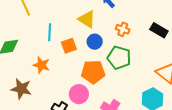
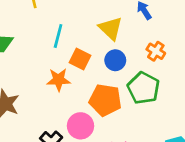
orange square: (69, 46) -> (80, 59), turned 35
orange star: (41, 65) -> (58, 80), moved, turned -30

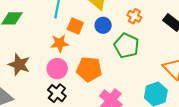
orange pentagon: (105, 100) -> (89, 69), moved
pink circle: (81, 126) -> (57, 69), moved

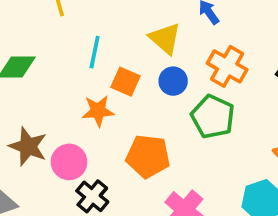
orange cross: (134, 16) -> (227, 66), size x1.5
pink circle: (57, 69) -> (69, 162), moved

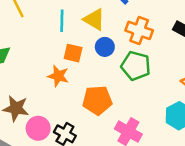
cyan line: (95, 52) -> (62, 21), moved
orange star: (98, 111) -> (58, 76), turned 30
pink circle: (69, 162) -> (38, 128), moved

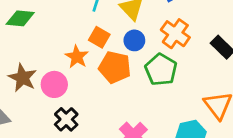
orange pentagon: (97, 100) -> (115, 67), moved
pink circle: (38, 128) -> (54, 84), moved

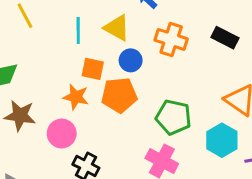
green pentagon: (161, 70) -> (173, 117), moved
brown star: (22, 78) -> (20, 116), moved

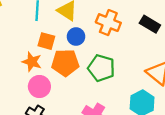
green pentagon: (173, 117) -> (101, 68), moved
pink circle: (62, 134) -> (39, 87), moved

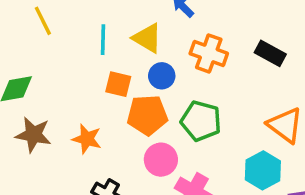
orange star: (32, 62) -> (87, 139), moved
pink circle: (39, 87) -> (161, 160), moved

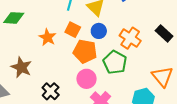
orange cross: (209, 53) -> (130, 38), moved
brown star: (33, 135) -> (21, 67), moved
orange star: (87, 139) -> (47, 37), moved

